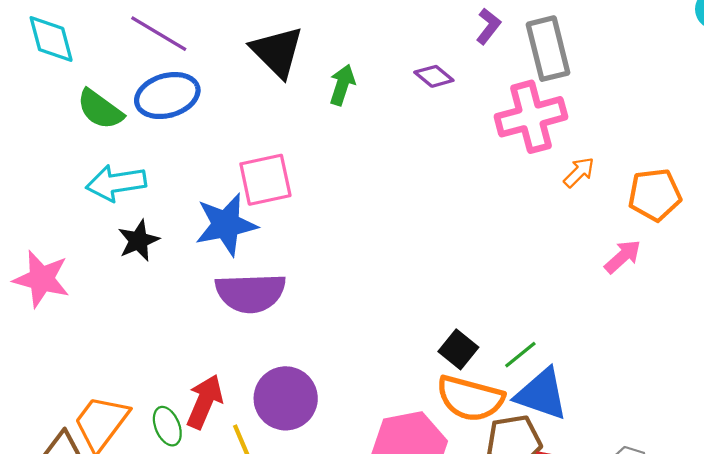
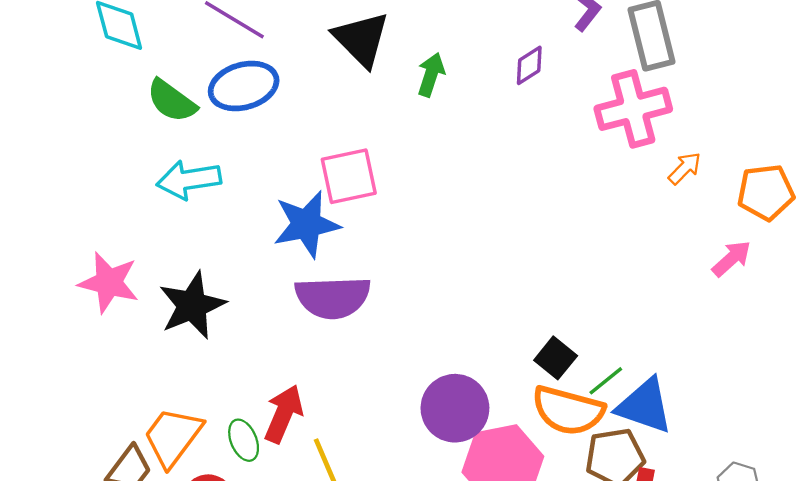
purple diamond: (434, 76) -> (529, 65), turned -72
black star: (138, 241) -> (192, 305), moved, size x1.5
green line: (520, 355) -> (606, 381), moved
purple circle: (286, 398) -> (455, 408), moved

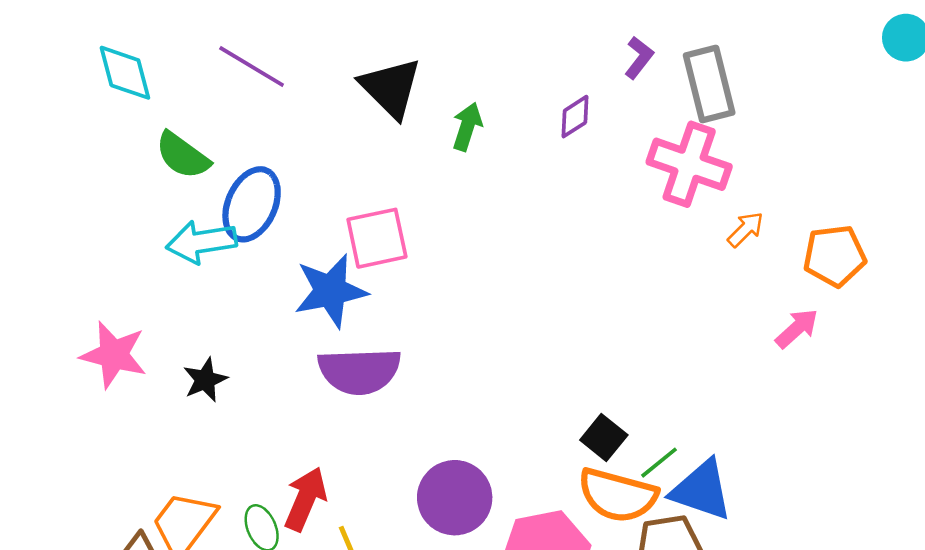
blue ellipse: (244, 86) -> (252, 204), moved, turned -50
pink cross: (633, 109) -> (689, 164), turned 34
black star: (192, 305) -> (205, 380), size x0.6
purple circle: (455, 408) -> (455, 498), moved

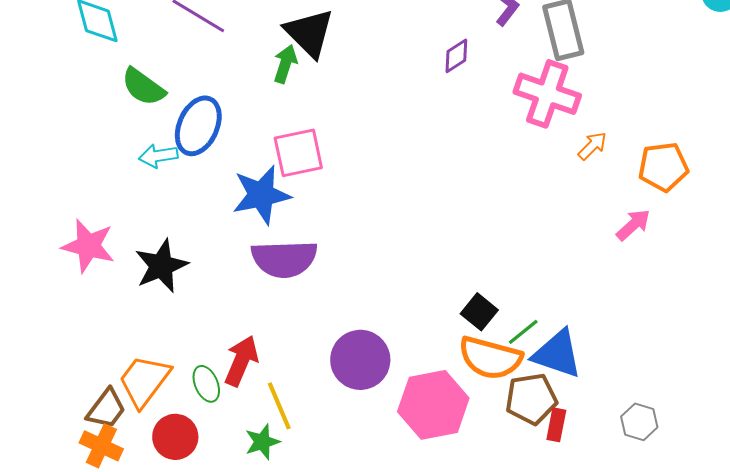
green arrow: (467, 127) -> (285, 64), moved
cyan arrow: (201, 242) -> (158, 156), size x0.7
black star: (205, 380) -> (161, 266), size x1.5

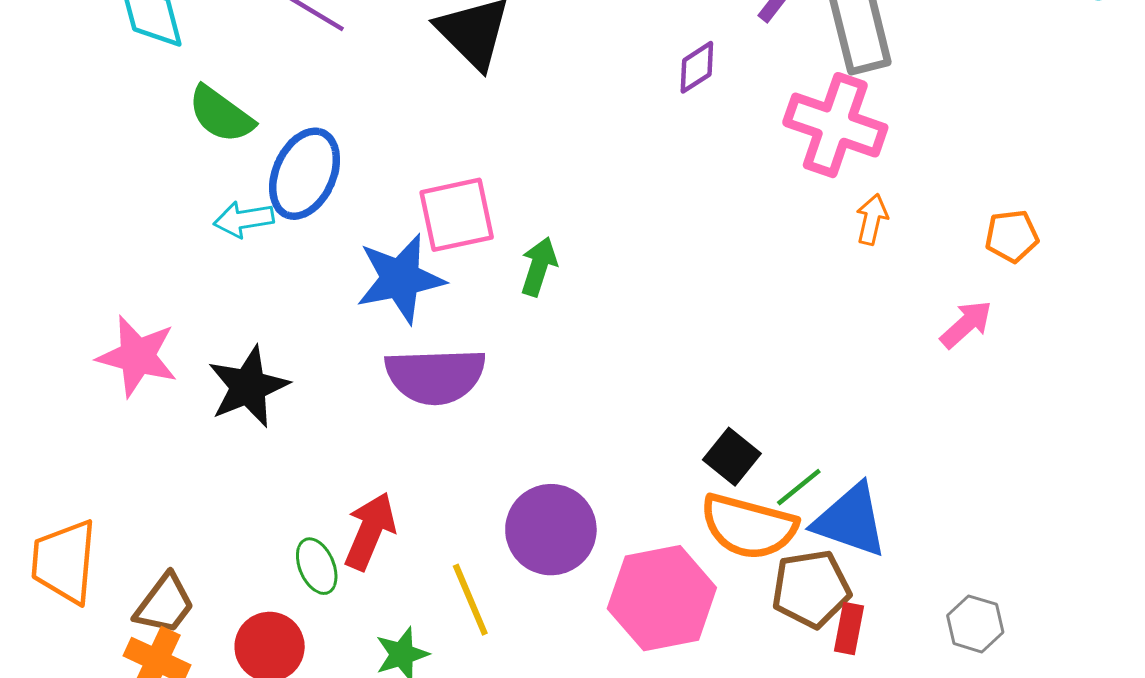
green arrow: (285, 64) -> (539, 266), moved
orange arrow: (592, 146) -> (872, 219), moved, turned -32
orange pentagon: (663, 167) -> (1012, 236), size x0.7
orange trapezoid: (144, 381) -> (64, 562), moved, turned -32
yellow line: (279, 406) -> (470, 600), moved

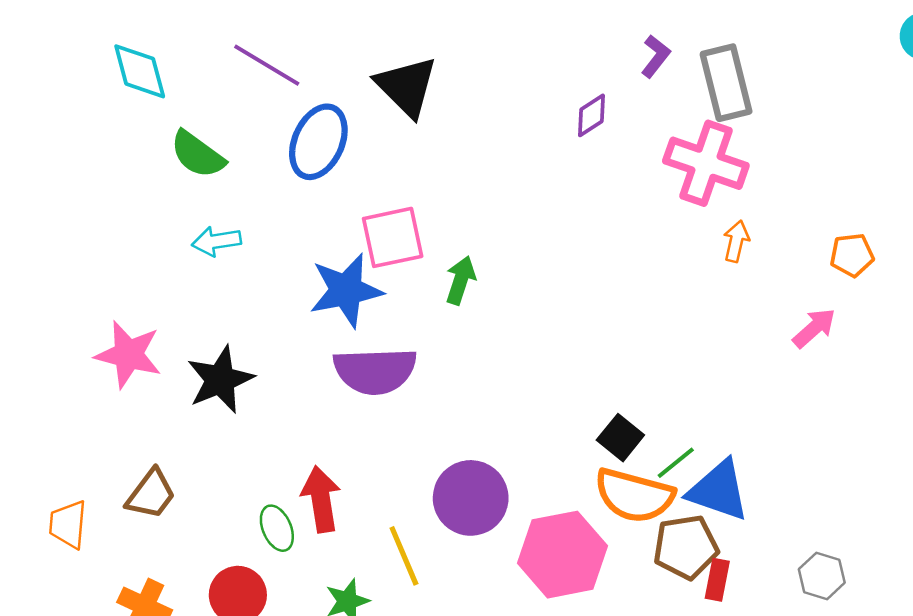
blue ellipse: (305, 174) -> (318, 142), moved
red arrow: (370, 531) -> (321, 499), turned -32
orange trapezoid: (64, 562) -> (68, 524), size x0.7
brown trapezoid: (165, 604) -> (151, 494), moved

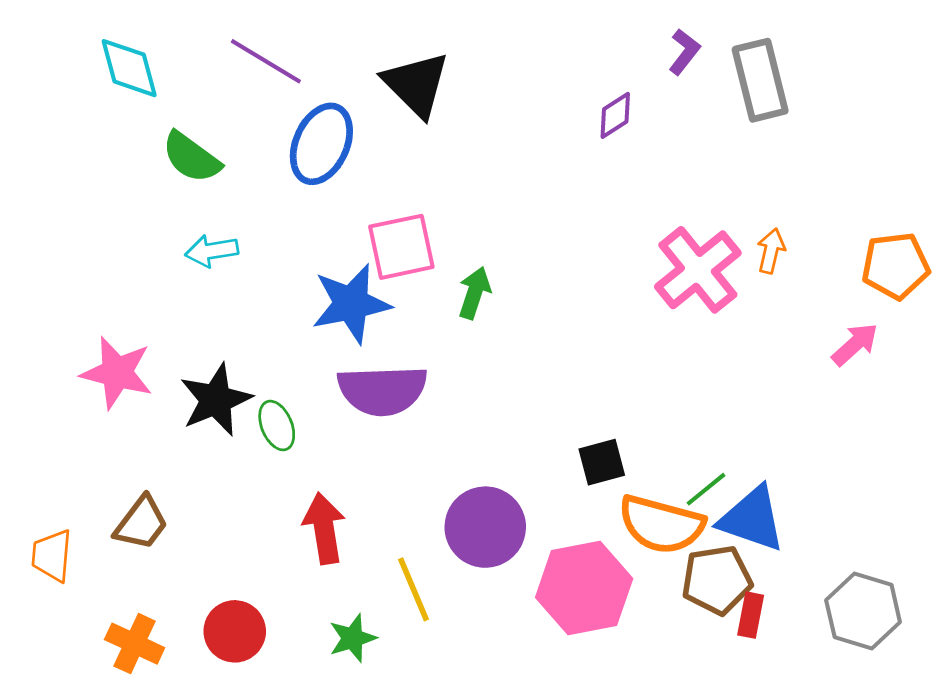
pink cross: (706, 163) -> (698, 270), moved, turned 32
orange pentagon: (852, 255) -> (896, 266), size x1.4
black square: (620, 438) -> (602, 462), moved, turned 36
green ellipse: (277, 528) -> (277, 426), moved
gray hexagon: (822, 576) -> (863, 611), size x1.5

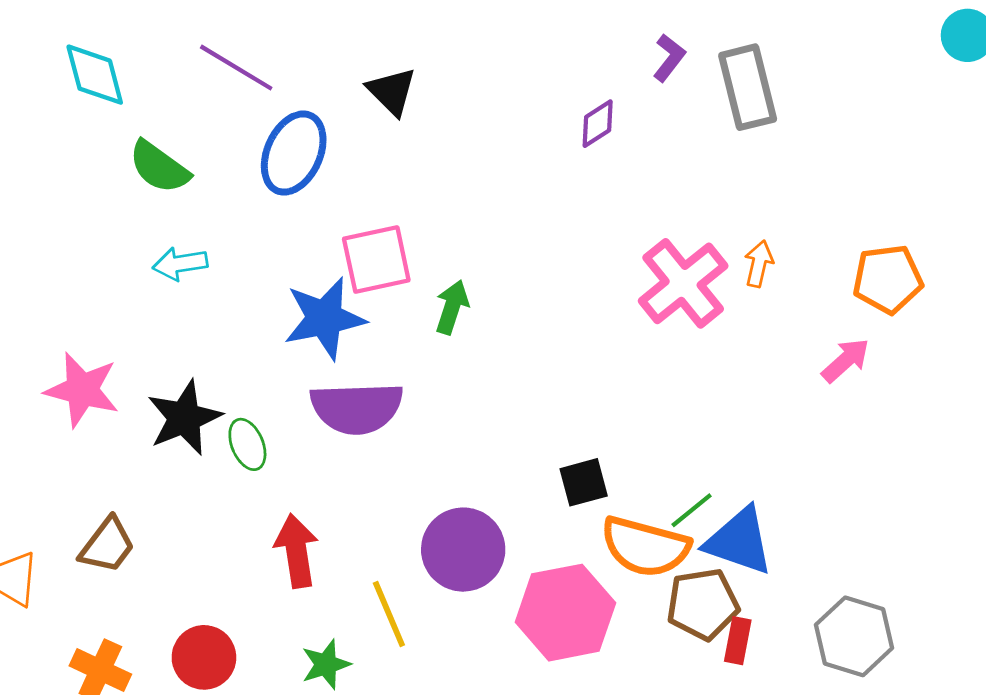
black triangle: (416, 84) -> (392, 91), size x0.7

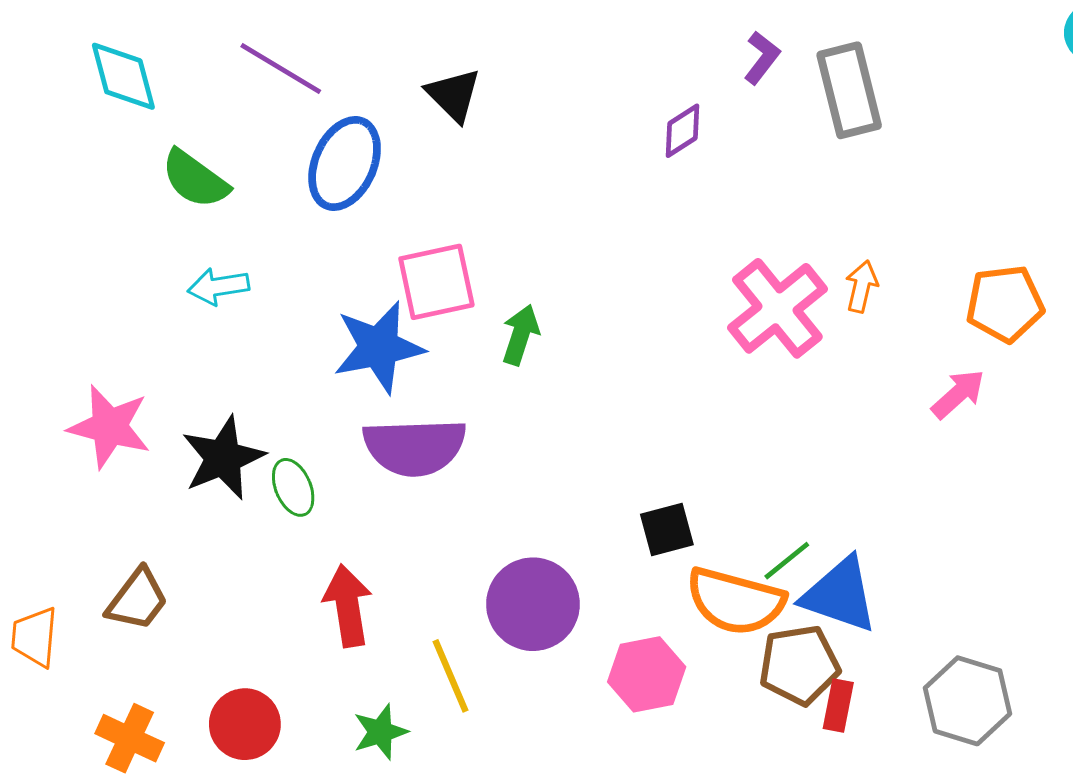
pink hexagon: (565, 613) -> (647, 674), size x0.7

